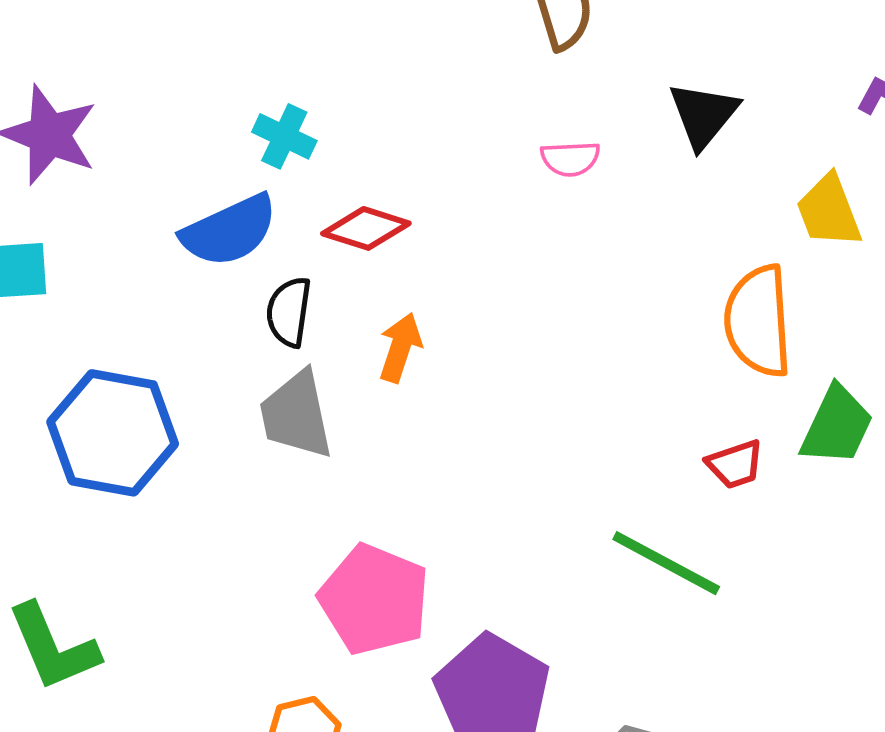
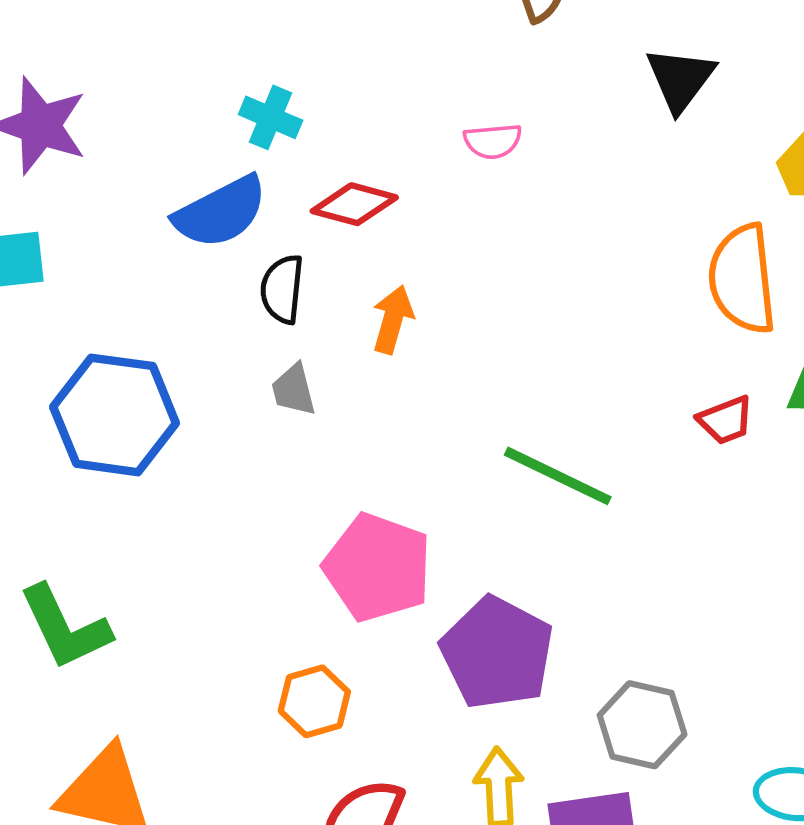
pink semicircle: (570, 159) -> (493, 141), moved
gray trapezoid: (296, 415) -> (294, 390), size x0.6
green line: (666, 563) -> (558, 476), moved

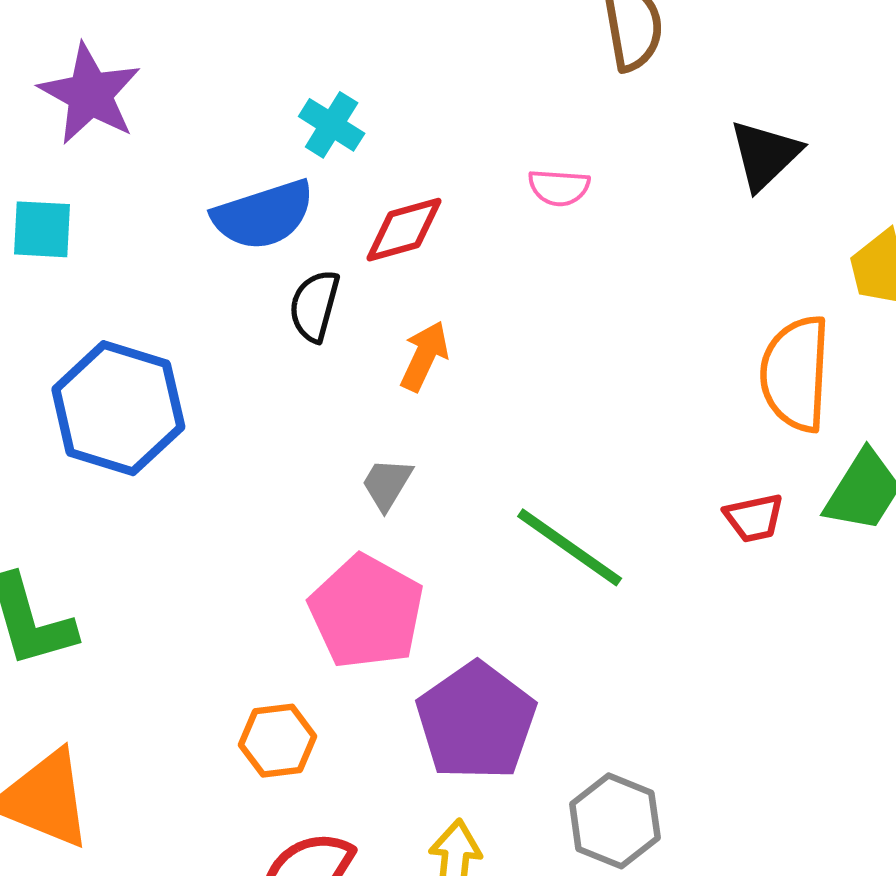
red diamond: (354, 204) -> (404, 230), turned -40
gray trapezoid: (294, 390) -> (387, 484), moved, turned 36

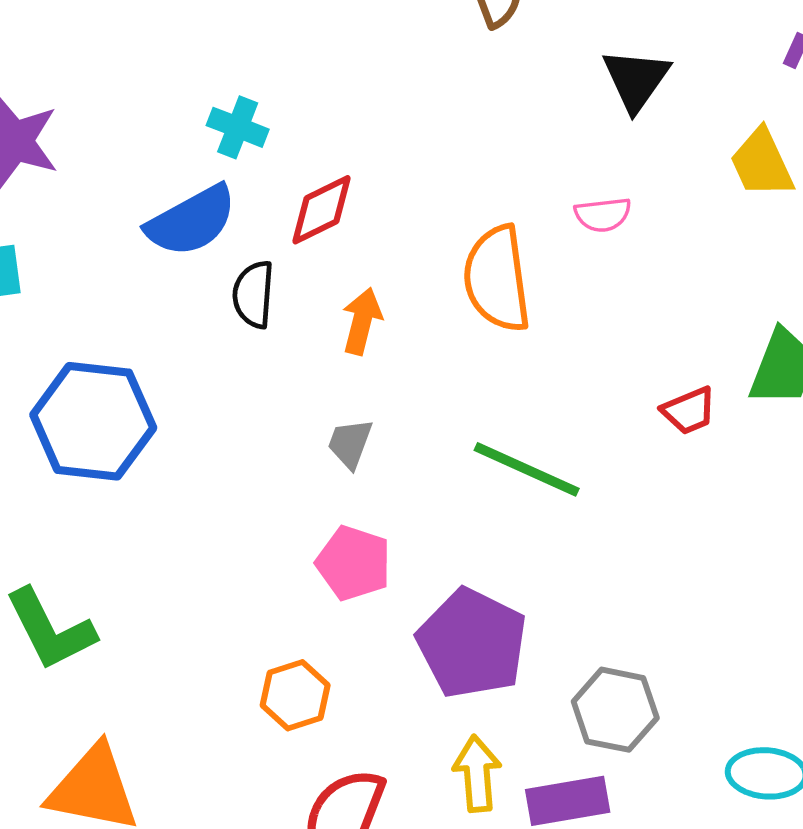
pink semicircle: (559, 188) -> (603, 215), moved
orange semicircle: (795, 374) -> (497, 279), moved
pink pentagon: (366, 612) -> (354, 563), size x0.7

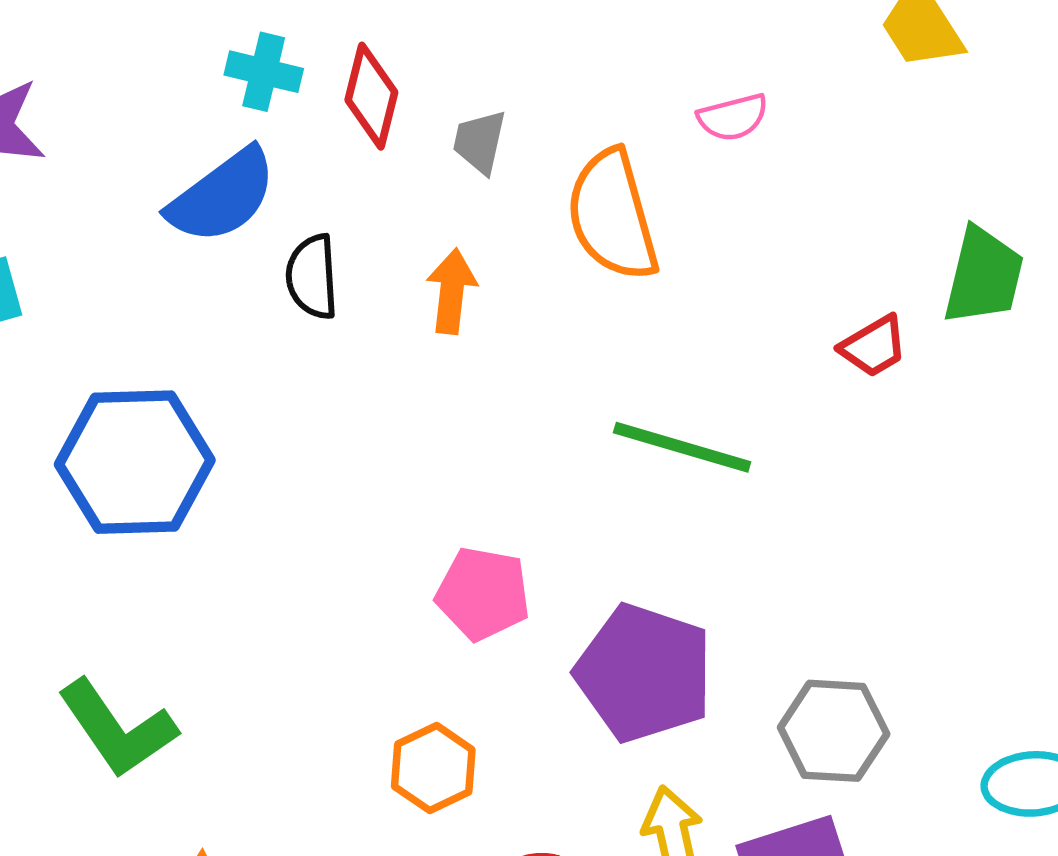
red diamond: (321, 210) -> (371, 96), moved, turned -42
gray trapezoid: (350, 444) -> (480, 142), moved

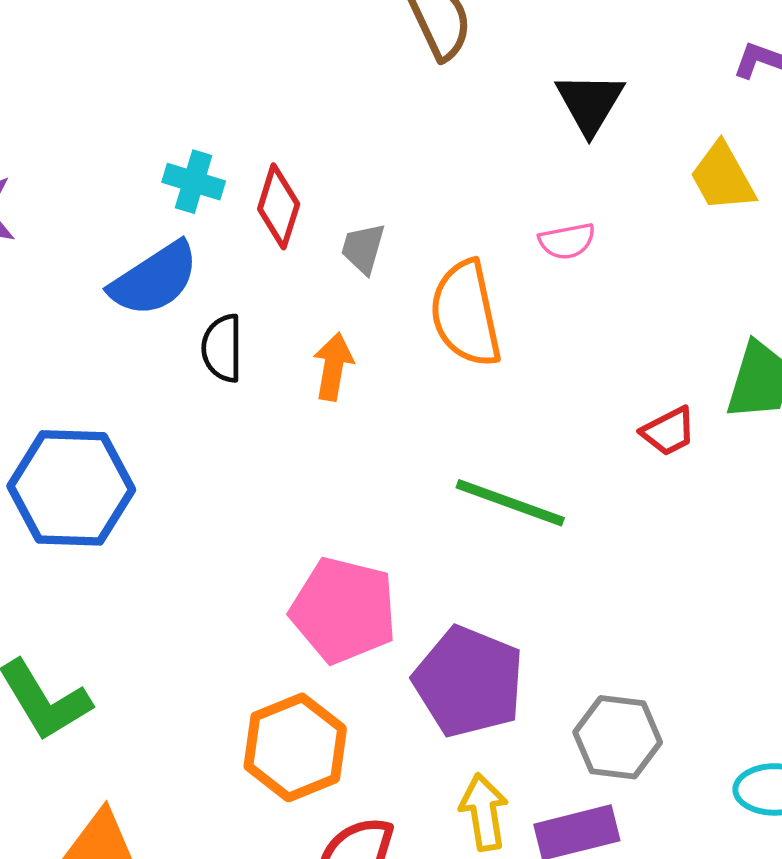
pink pentagon: (483, 594) -> (344, 610), size x1.4
orange hexagon: (433, 768) -> (295, 747), size x1.5

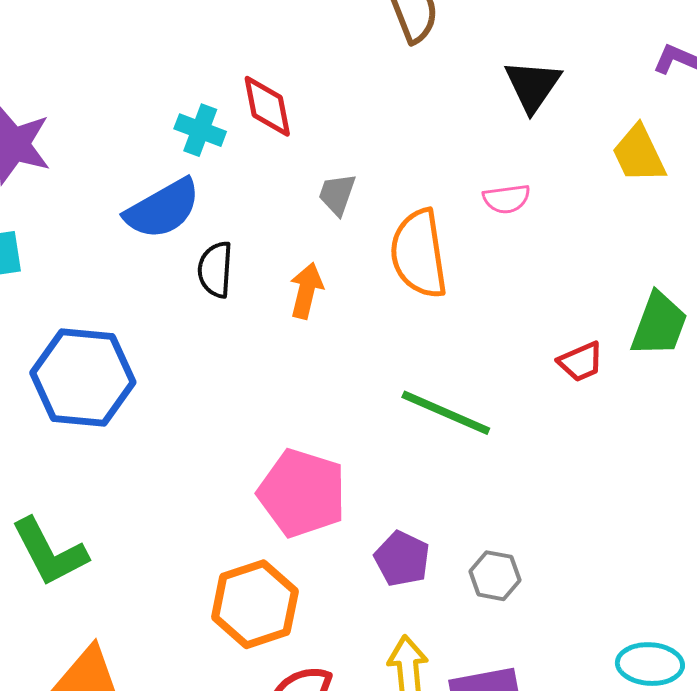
red diamond: (279, 206) -> (267, 106), moved, turned -32
purple pentagon: (469, 682) -> (402, 559), size x0.6
gray hexagon: (618, 737) -> (495, 576), moved, size x0.7

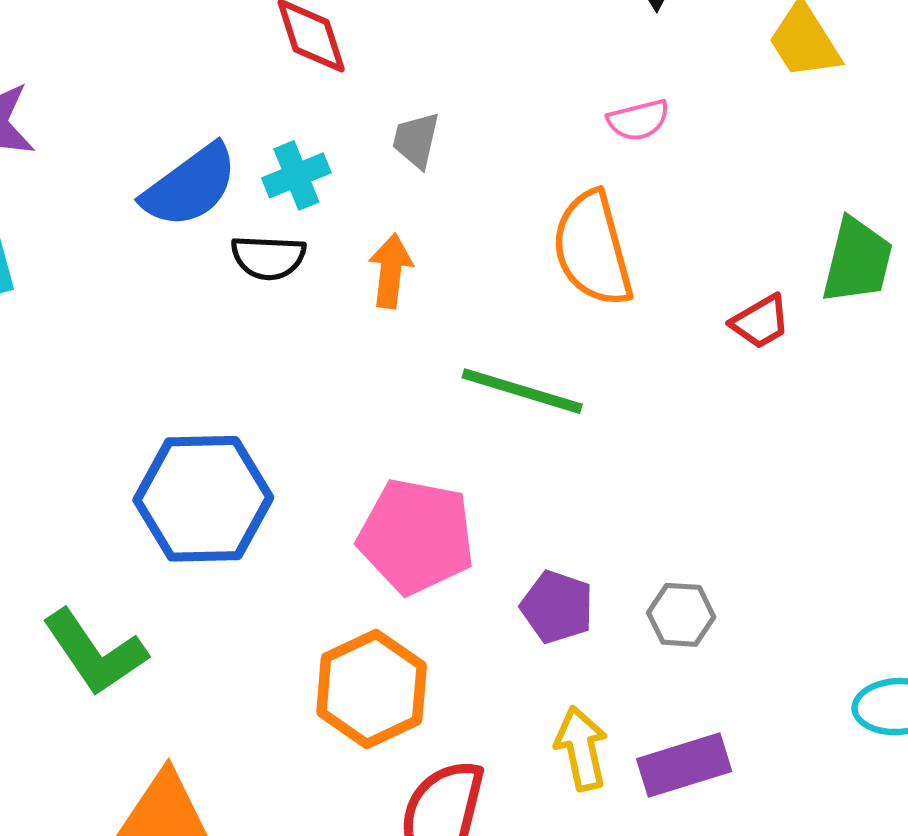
cyan cross: (200, 130) -> (296, 175), moved, turned -36
orange semicircle: (419, 254) -> (592, 249), moved
black semicircle: (215, 270) -> (268, 257), turned -84
blue hexagon: (83, 377) -> (203, 499), moved
green line: (446, 413) -> (522, 391), moved

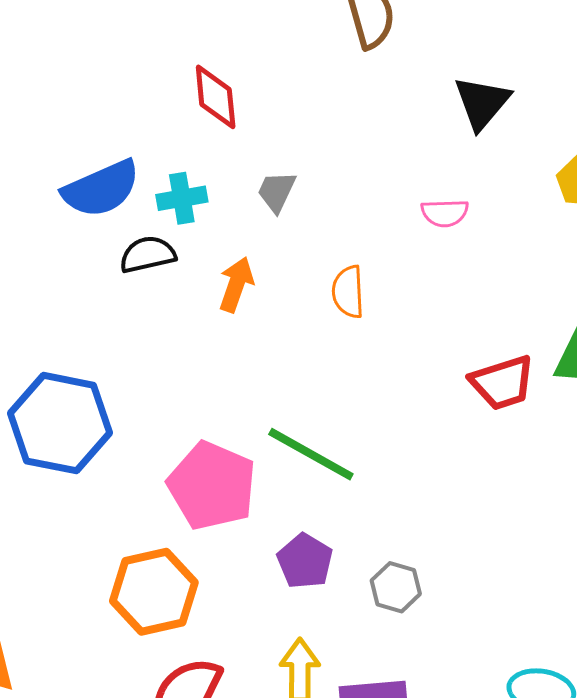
orange semicircle: (592, 249) -> (348, 292), moved, size x0.6
black semicircle: (268, 257) -> (148, 255), turned 152
red trapezoid: (760, 322) -> (502, 383), size x1.4
green line: (522, 391) -> (311, 454), moved

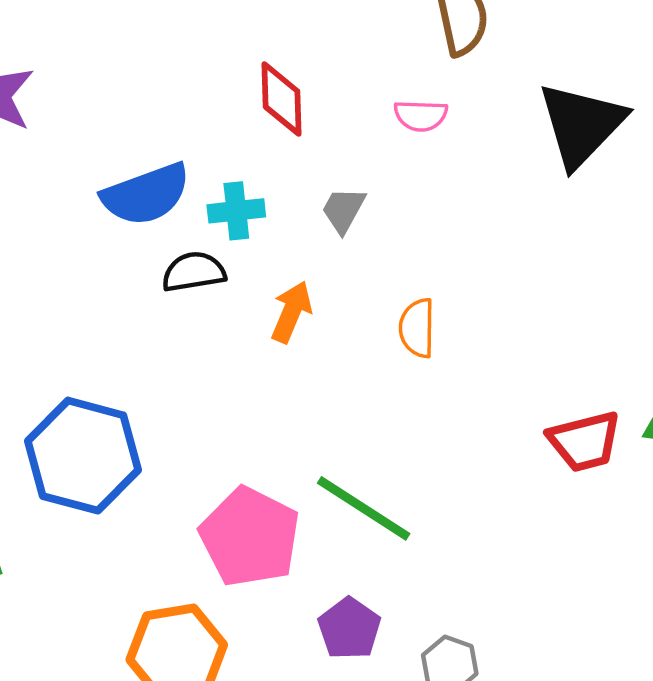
black triangle: (482, 103) -> (581, 124), size x1.4
pink semicircle: (445, 213) -> (421, 116), moved

